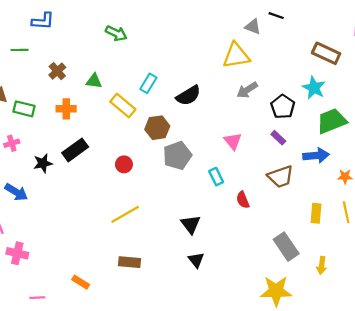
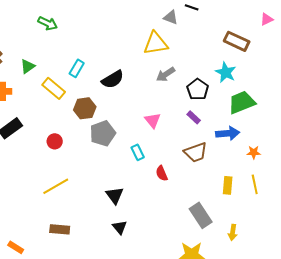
green triangle: (94, 81) -> (28, 66), turned -42

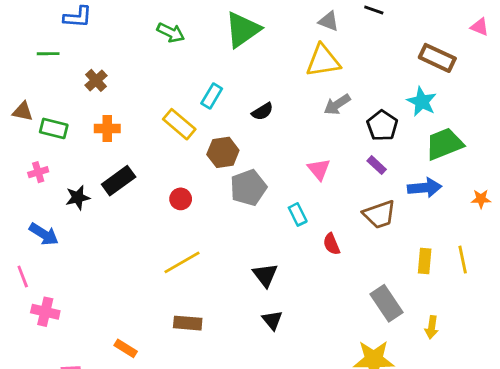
gray triangle: (171, 17) -> (329, 21), moved
pink triangle: (267, 19) -> (480, 27), turned 48
green triangle: (28, 66) -> (243, 30), moved, size x1.8
black semicircle: (113, 79) -> (262, 111), size x0.7
orange star: (254, 152) -> (481, 199), moved

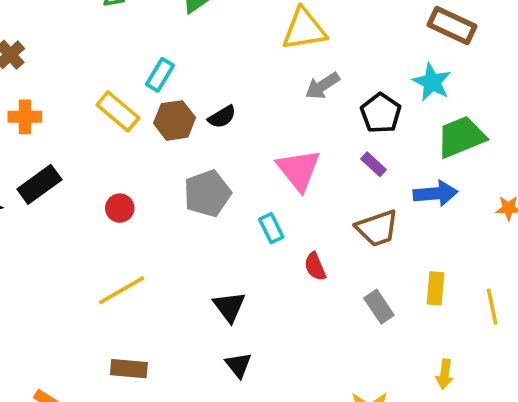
black semicircle: (262, 111) -> (222, 117), moved
brown hexagon: (223, 152) -> (175, 120), moved
pink triangle: (319, 169) -> (299, 170), size x1.5
yellow line: (463, 260) -> (492, 307), moved
gray rectangle: (386, 303) -> (379, 307), moved, size x0.7

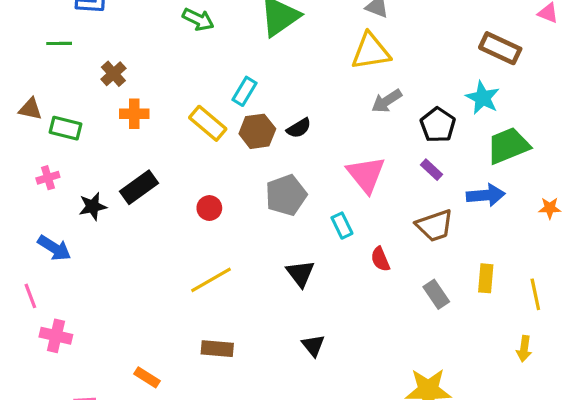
orange cross: (25, 117) -> (134, 114), moved
black triangle: (229, 307) -> (300, 274), moved
yellow arrow: (445, 374) -> (524, 349), moved

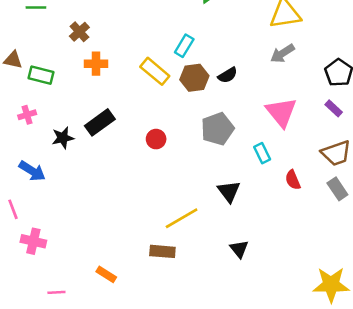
gray arrow: (387, 101) -> (283, 53), moved
yellow line: (211, 280) -> (182, 218), moved
gray rectangle: (436, 294) -> (337, 189), moved

